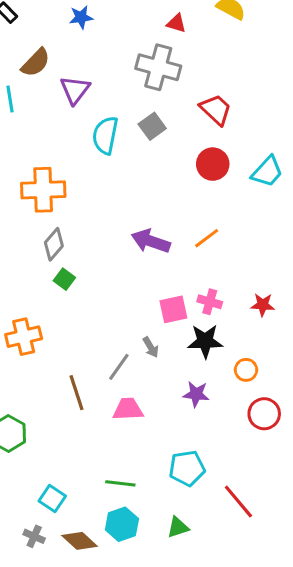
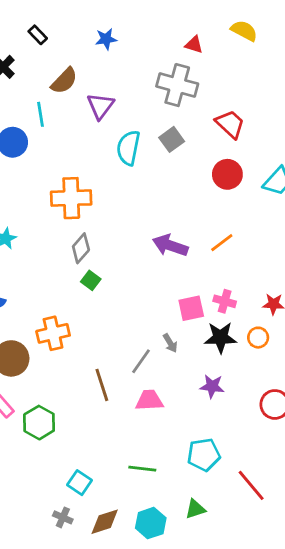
orange circle: (246, 370) -> (258, 338), moved
cyan hexagon: (122, 524) -> (151, 523), moved
brown diamond: (80, 541) -> (105, 522), turned -60

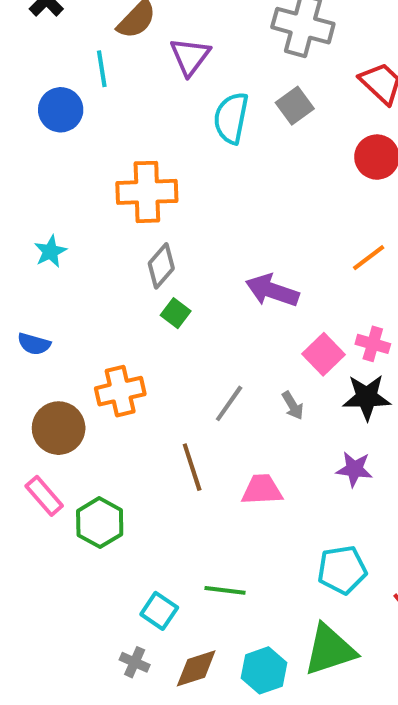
purple arrow: (170, 245) -> (272, 290), moved
pink square: (191, 308) -> (324, 354), turned -32
gray line: (141, 361) -> (229, 403), moved
green line: (142, 469) -> (225, 590), moved
green triangle: (195, 509) -> (330, 650), size x1.8

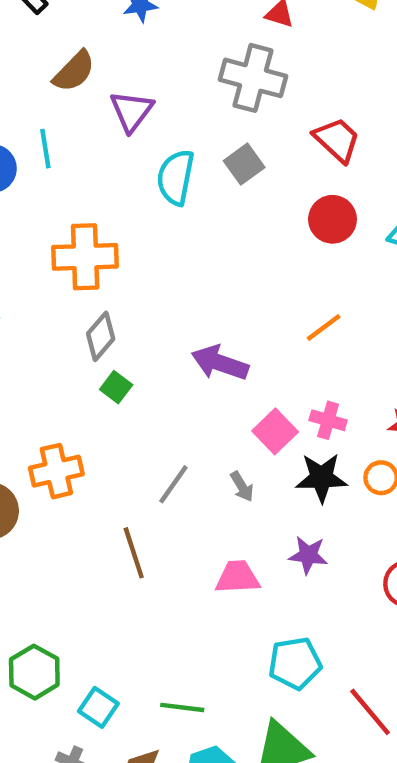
cyan line: (102, 69) -> (45, 149), moved
pink trapezoid: (262, 490) -> (238, 577), moved
green hexagon: (100, 523) -> (34, 672), moved
green line: (225, 590) -> (182, 707), moved

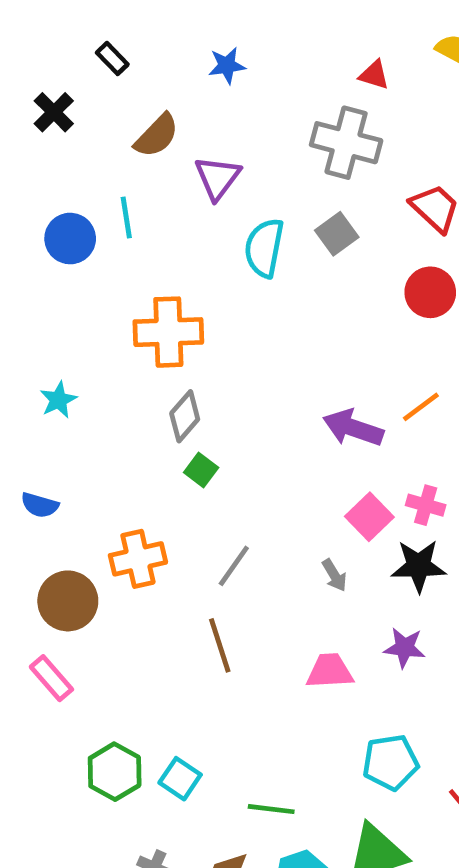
purple arrow: (220, 363) -> (353, 428), moved
gray line: (173, 484) -> (234, 566), moved
cyan square: (98, 707) -> (180, 779), moved

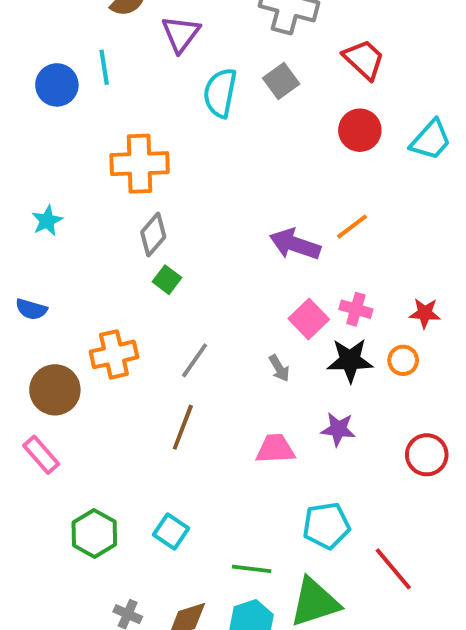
brown line: (220, 645) -> (183, 427), turned 39
cyan square: (180, 779) -> (171, 531), moved
green line: (271, 809) -> (252, 569), moved

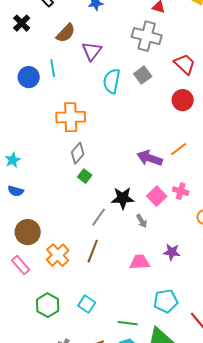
cyan star: (47, 221) -> (13, 160), moved
orange cross: (114, 354) -> (58, 255), moved, turned -30
black star: (350, 360) -> (123, 198), moved

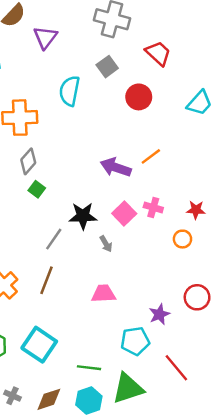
cyan semicircle: (112, 81) -> (70, 91), moved
red circle: (183, 100) -> (139, 97), moved
purple star: (172, 252) -> (159, 314), moved, turned -30
cyan square: (87, 304) -> (39, 345), size x1.6

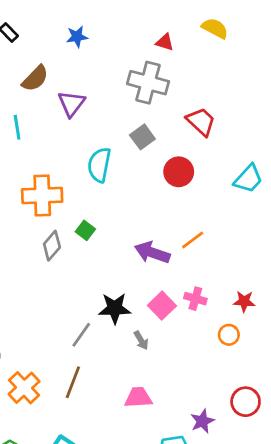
green square: (37, 189) -> (85, 230), moved

